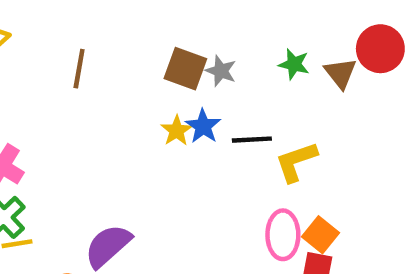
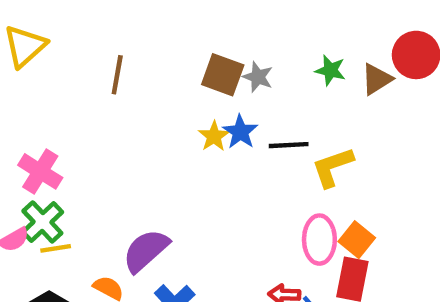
brown triangle: (340, 73) -> (377, 79), turned 36

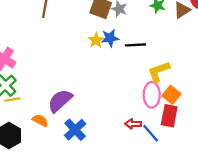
blue star: (240, 132) -> (110, 38), turned 30
yellow L-shape: (333, 167) -> (159, 72), moved

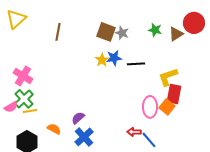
yellow L-shape: (159, 72) -> (168, 77), moved
purple semicircle: (60, 101) -> (78, 118), moved, size x0.6
red rectangle: (169, 116) -> (174, 94), moved

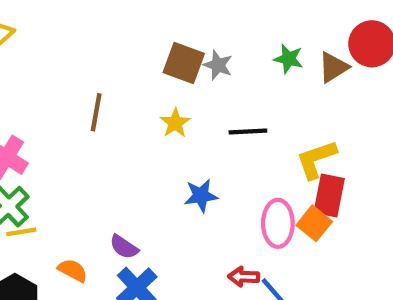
brown line: (58, 32) -> (96, 112), moved
blue star: (114, 58) -> (201, 196), moved
purple semicircle: (78, 118) -> (124, 247), turned -104

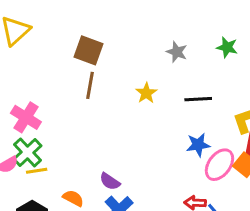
brown square: (184, 63) -> (88, 50), moved
blue star: (201, 196) -> (198, 145), moved
pink ellipse: (278, 223) -> (219, 165), turned 36

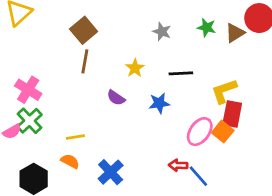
brown square: (88, 50) -> (84, 30), turned 30
blue star: (198, 145) -> (159, 103), moved
yellow line: (37, 171) -> (75, 137), moved
purple semicircle: (110, 181) -> (116, 98), moved

